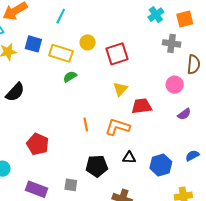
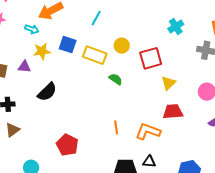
cyan cross: (156, 15) -> (176, 26), moved
green semicircle: (70, 77) -> (116, 79), moved, turned 64
yellow triangle: (120, 89) -> (168, 83), moved
black triangle: (129, 158) -> (149, 162), moved

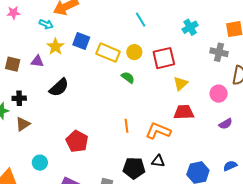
cyan line: (96, 18) -> (141, 20), moved, turned -63
yellow circle: (122, 46) -> (134, 52), moved
yellow star: (42, 51) -> (55, 47), turned -30

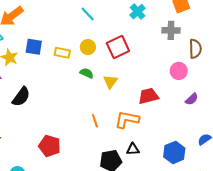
yellow rectangle: (108, 53) -> (62, 53), size x0.7
yellow triangle: (181, 83) -> (110, 82), moved

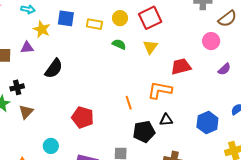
brown semicircle: (195, 49) -> (227, 19), turned 54
yellow triangle: (110, 82) -> (150, 47), moved
orange line: (95, 121) -> (129, 103), moved

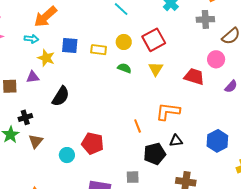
red trapezoid: (181, 66) -> (194, 77), moved, turned 35
cyan circle: (51, 146) -> (67, 155), moved

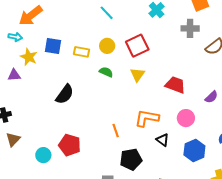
pink circle: (216, 59) -> (186, 118), moved
black semicircle: (61, 96) -> (65, 94), moved
black triangle: (176, 141) -> (163, 140), moved, turned 40

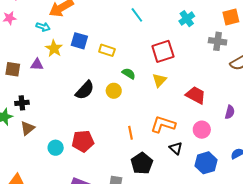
yellow circle: (107, 46) -> (114, 91), moved
purple semicircle: (211, 97) -> (230, 112), turned -40
red pentagon: (70, 145) -> (83, 141), turned -30
black pentagon: (131, 159) -> (142, 163), turned -30

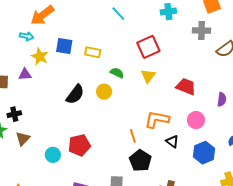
cyan cross: (187, 19) -> (168, 12), turned 35
orange line: (130, 133) -> (133, 136), moved

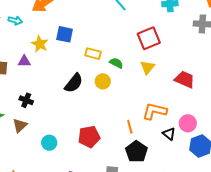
cyan arrow: (27, 36) -> (15, 21), moved
yellow rectangle: (93, 52) -> (93, 54), moved
black cross: (14, 114) -> (26, 100), moved, turned 32
pink circle: (196, 120) -> (188, 123), moved
red pentagon: (79, 145) -> (89, 137), moved

